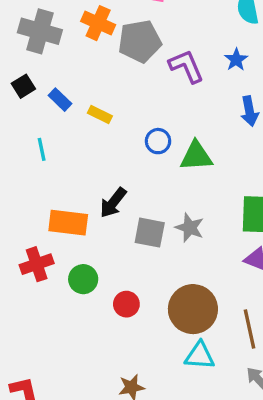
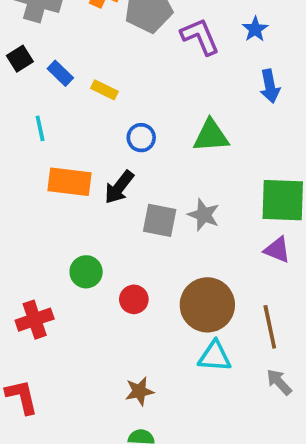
blue circle: (158, 141) -> (141, 138), moved
orange rectangle: (68, 223) -> (69, 182), moved
red cross: (37, 264) -> (35, 320), moved

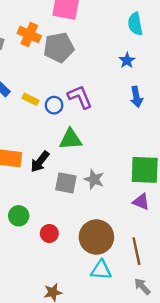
purple L-shape: (200, 37) -> (80, 97), moved
green triangle: (211, 136) -> (70, 139), moved
blue circle: (141, 138) -> (54, 105), moved

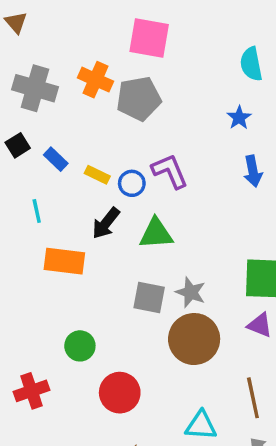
black arrow: (40, 162) -> (106, 223), moved
red circle: (49, 233) -> (120, 393), moved, size x1.5
brown circle: (96, 237) -> (194, 339), moved

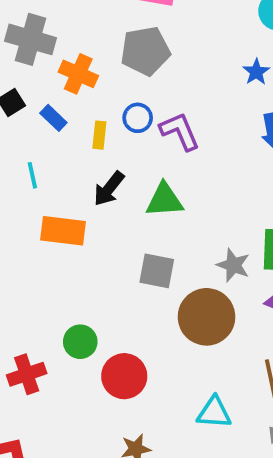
orange cross: (96, 80) -> (78, 74), moved
yellow rectangle: (97, 175) -> (99, 135), turned 70
blue circle: (132, 183) -> (138, 118), moved
gray star: (191, 292) -> (233, 265), moved
green circle: (80, 346) -> (80, 342), moved

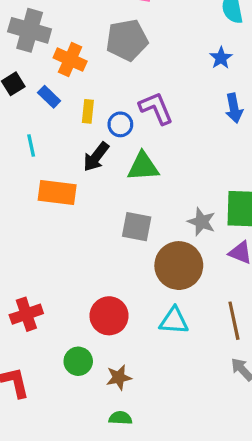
blue circle: (138, 118) -> (120, 124), moved
green circle: (80, 342) -> (78, 361), moved
cyan triangle: (214, 413) -> (174, 321), moved

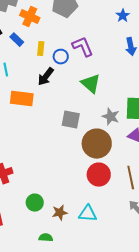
green triangle: (143, 167) -> (91, 84), moved, turned 45
red circle: (109, 316) -> (99, 175), moved
cyan triangle: (174, 321) -> (88, 214), moved
green semicircle: (120, 418) -> (46, 238), moved

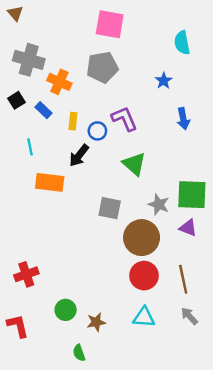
blue star: (123, 16) -> (164, 81), moved
cyan triangle: (88, 214) -> (144, 317), moved
green semicircle: (46, 238) -> (79, 353), turned -112

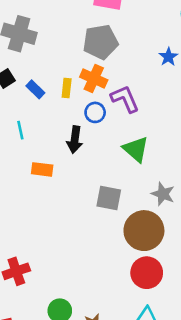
orange cross: (59, 82) -> (94, 79), moved
yellow rectangle: (73, 121) -> (67, 88), moved
black arrow: (79, 155) -> (75, 140), turned -30
orange rectangle: (50, 182) -> (42, 169), size x0.7

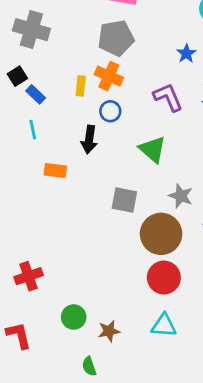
blue rectangle: (35, 89) -> (36, 94), moved
purple L-shape: (125, 99) -> (168, 97), moved

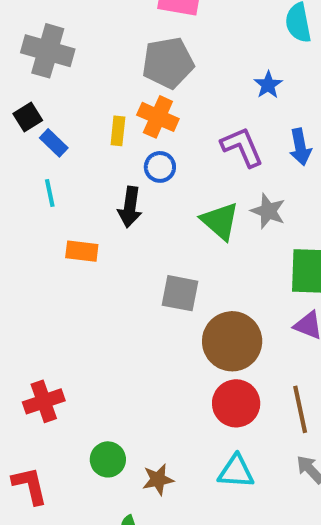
gray star: (181, 196) -> (268, 211), moved

